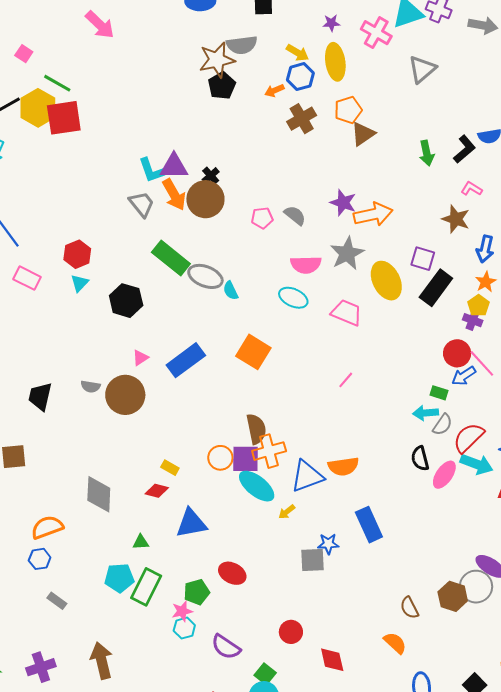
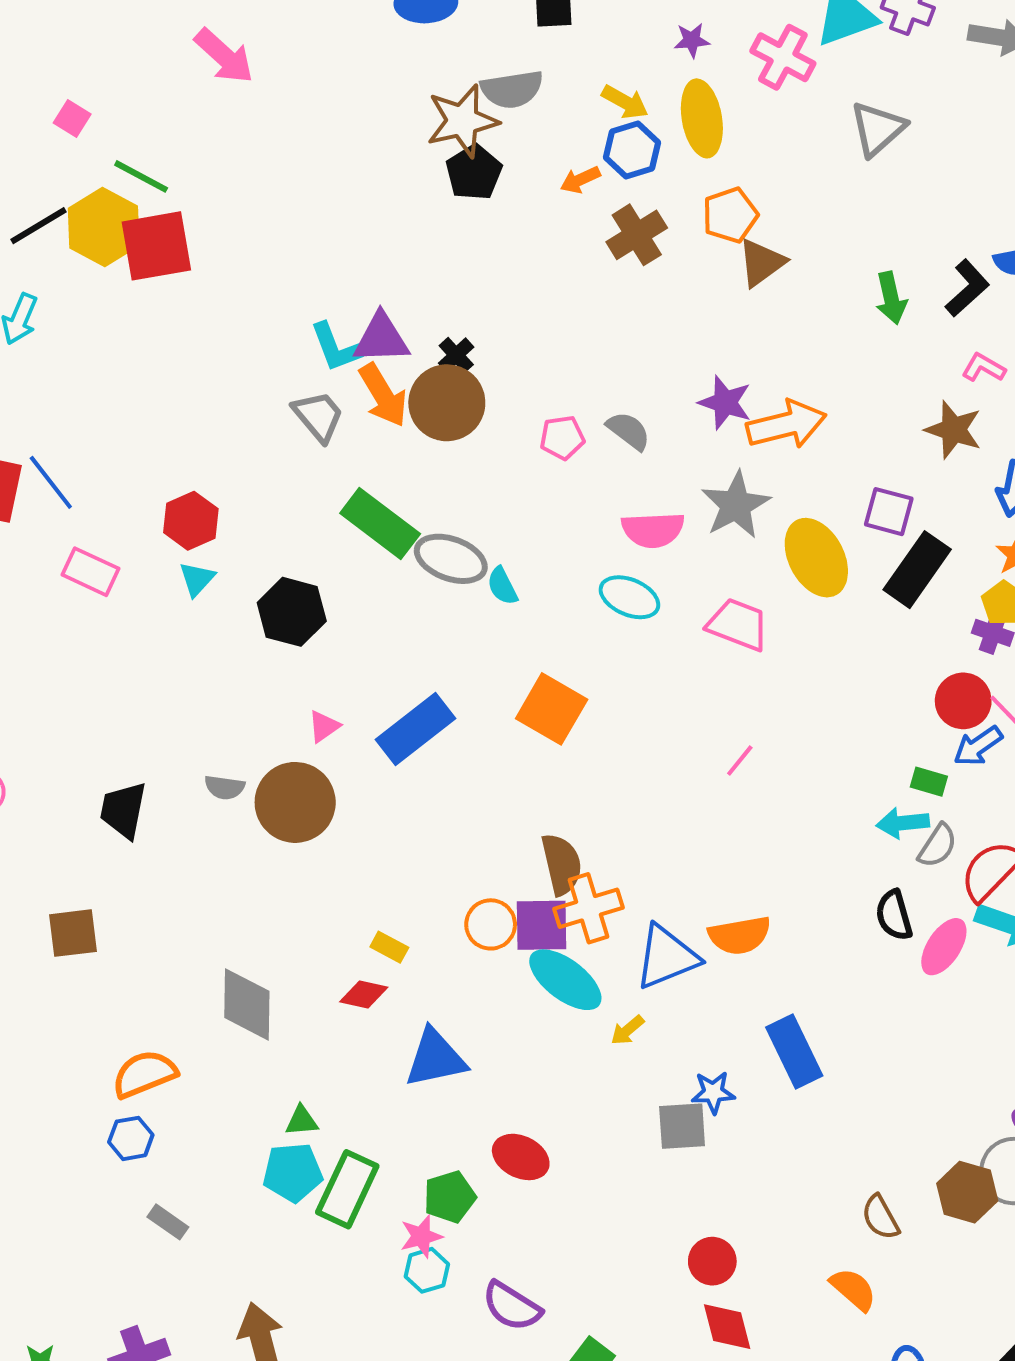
green triangle: (141, 542) -> (302, 1121), moved
red circle: (291, 632) -> (712, 1261), moved

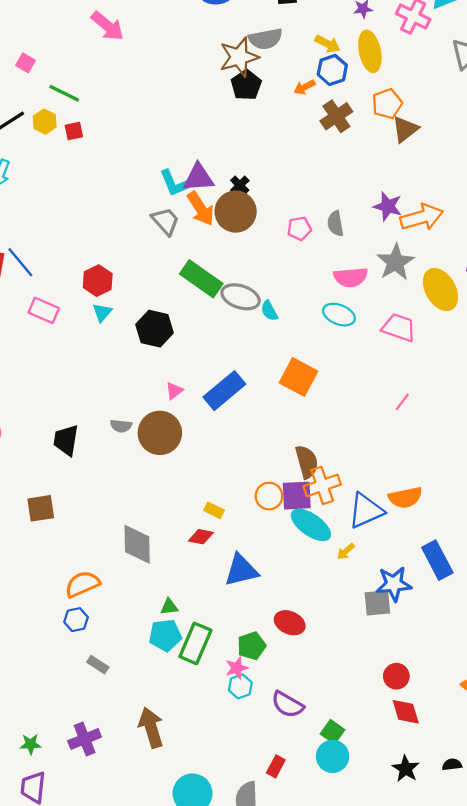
yellow hexagon: (104, 227) -> (45, 122), size x0.6
red square: (156, 246) -> (74, 131), size x0.5
gray semicircle: (629, 431) -> (335, 224), turned -135
blue star: (713, 1092) -> (394, 584), size x1.5

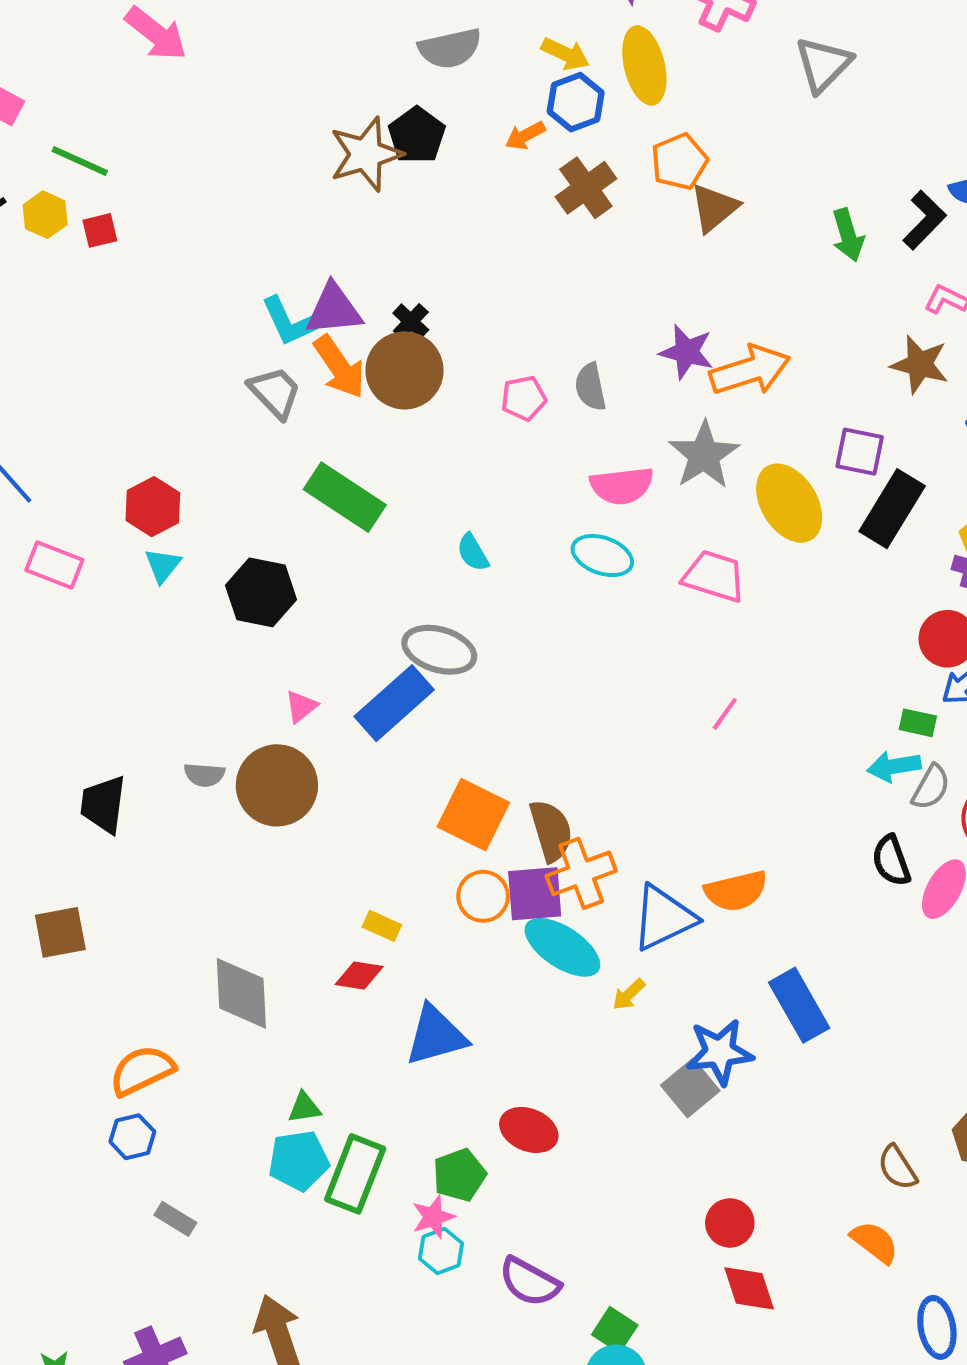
brown star: (239, 57) -> (366, 154), moved
gray ellipse: (241, 297) -> (439, 650), moved
orange square: (298, 377) -> (473, 815), moved
gray square: (377, 603) -> (690, 1088), turned -32

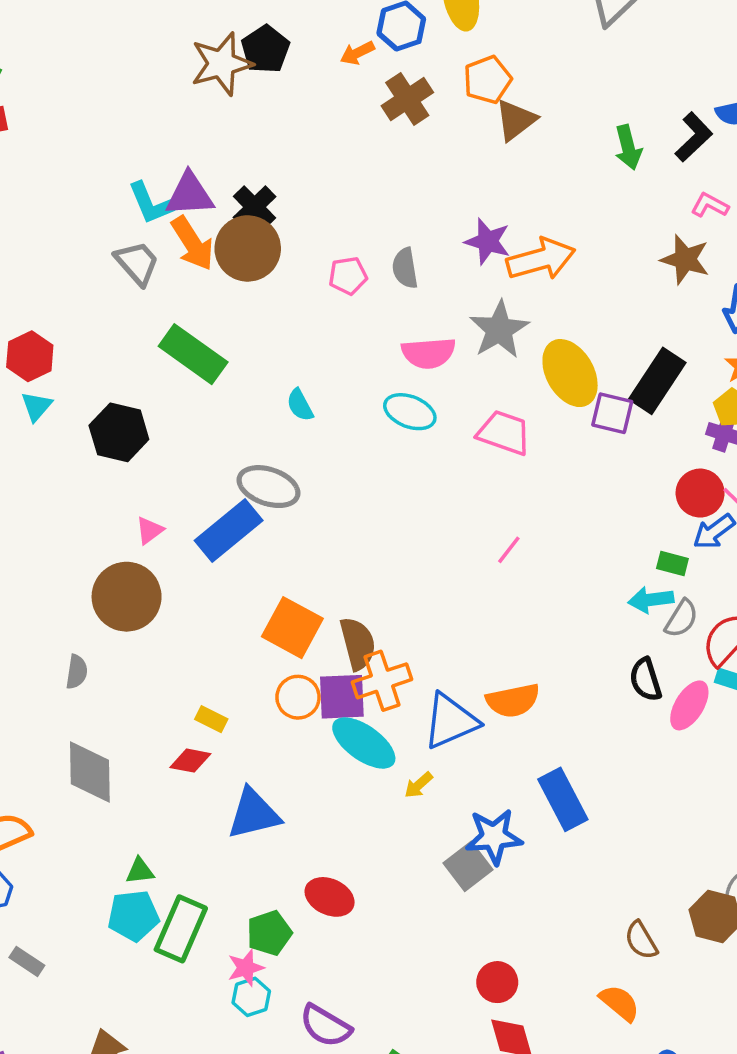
black cross: (411, 321) -> (255, 207), size x1.4
purple square: (860, 452) -> (612, 413), moved
gray semicircle: (204, 775) -> (77, 672), moved, turned -88

